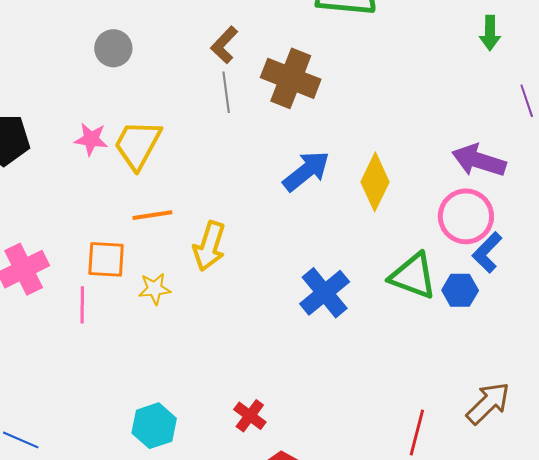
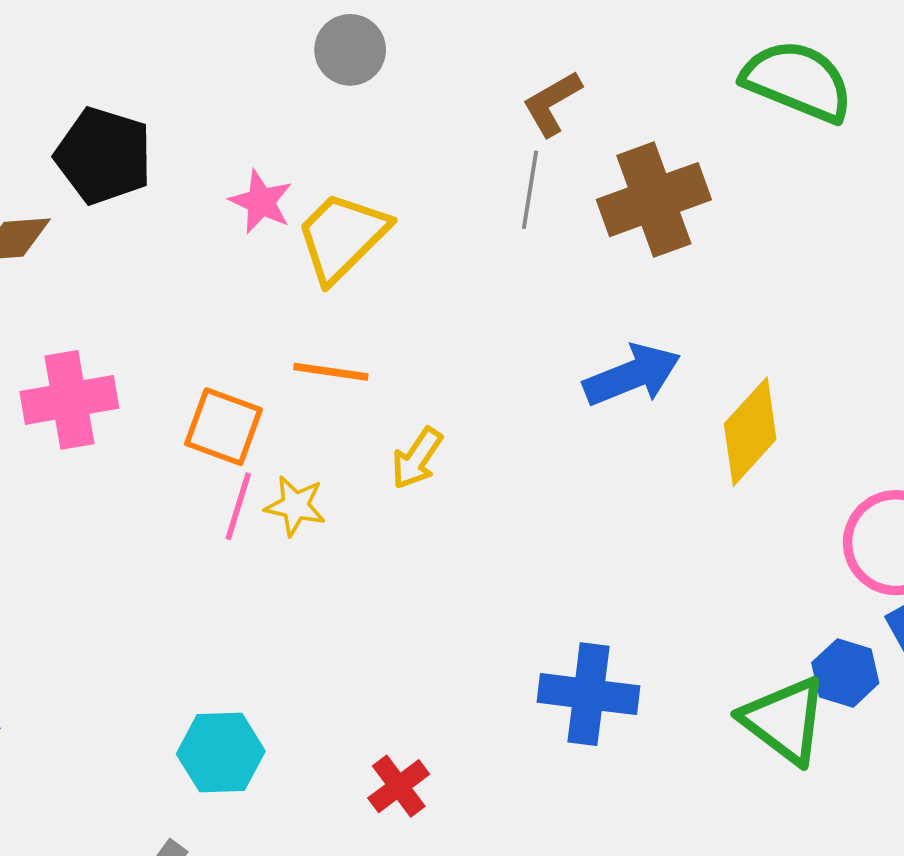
brown cross: (291, 78) -> (654, 200), turned 32
yellow arrow: (209, 246) -> (417, 458), size x0.7
green triangle: (413, 276) -> (784, 720), moved
blue cross: (325, 293) -> (589, 694), moved, turned 30
pink line: (82, 305) -> (238, 506), moved

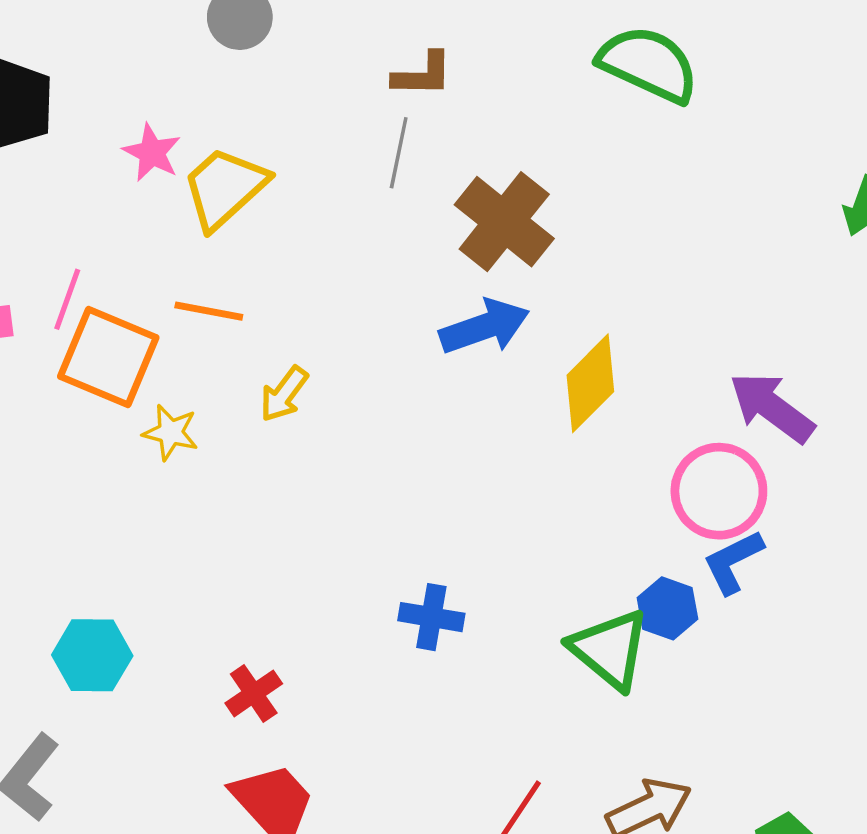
brown L-shape: (552, 103) -> (423, 75), turned -152
brown cross: (654, 200) -> (504, 222), moved, turned -34
orange square: (223, 427) -> (108, 357), size x1.4
pink line: (238, 506) -> (67, 299), moved
blue cross: (589, 694) -> (431, 617), size x0.7

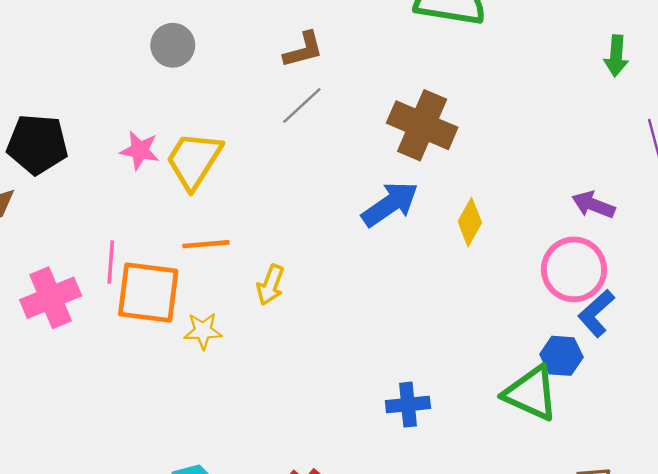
gray line: (399, 153) -> (302, 105), turned 51
brown cross: (504, 222) -> (422, 125), moved
yellow diamond: (590, 383) -> (470, 222), size x0.7
purple arrow: (772, 407) -> (593, 205), size x0.7

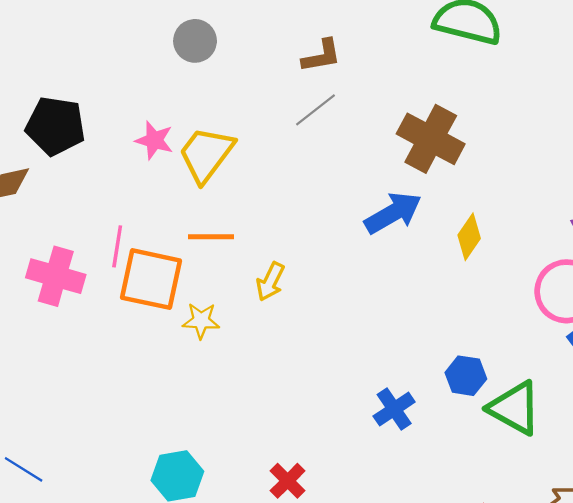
pink cross: (51, 298) -> (56, 276), turned 34
blue hexagon: (561, 356) -> (466, 376), moved
blue cross: (408, 405) -> (394, 409), turned -33

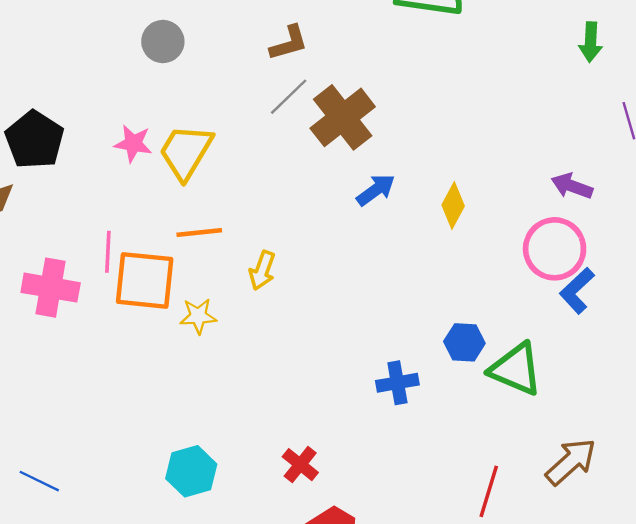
black pentagon: (55, 126) -> (34, 140), turned 30
brown cross: (431, 139) -> (343, 117), moved, turned 30
blue arrow: (393, 213) -> (376, 190), size x0.7
blue cross: (394, 409) -> (397, 383), turned 30

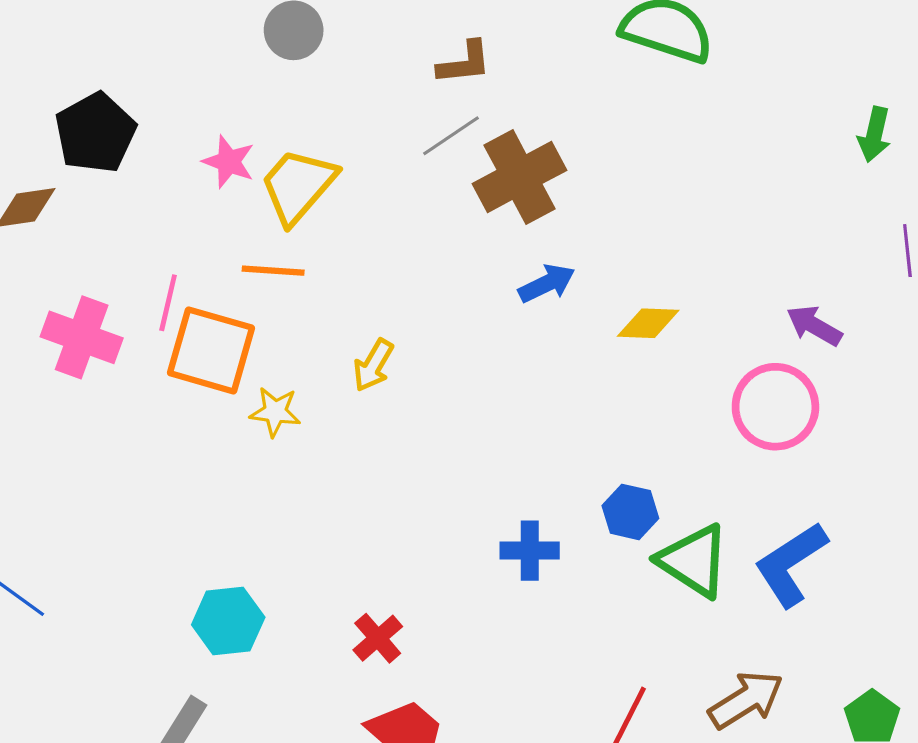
yellow diamond: (453, 205) -> (648, 323), turned 54
orange line: (199, 232) -> (273, 271), moved
blue L-shape: (577, 291) -> (791, 564), moved, size x1.4

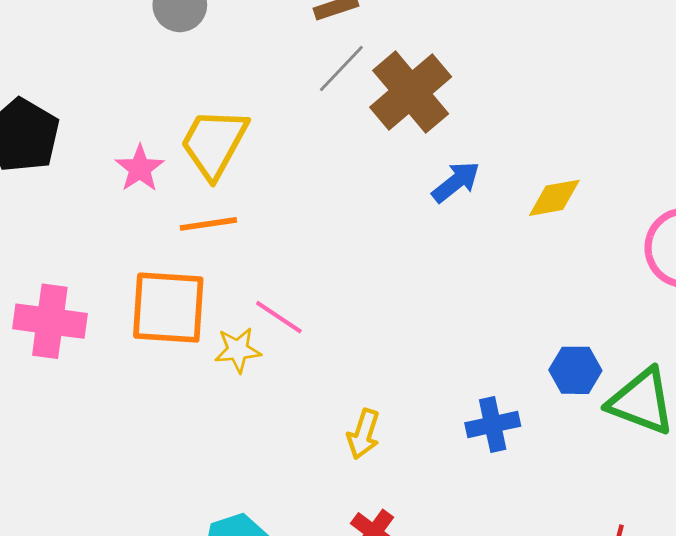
pink star: (229, 162) -> (140, 168), moved, turned 30
pink line: (168, 303) -> (279, 317), moved, turned -57
yellow arrow: (373, 365) -> (363, 434), moved

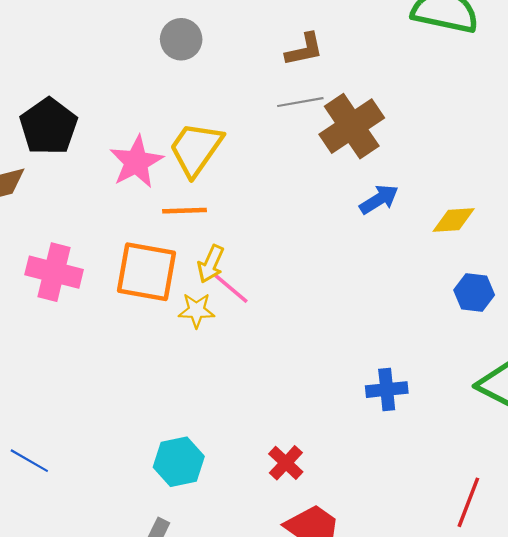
gray line: (341, 68) -> (300, 102), turned 30
pink star: (140, 168) -> (136, 162), size x1.4
blue hexagon: (575, 370) -> (474, 292), moved
yellow arrow: (363, 434) -> (211, 264), moved

